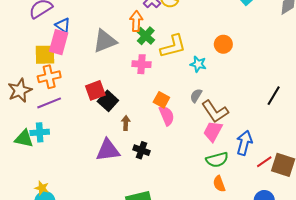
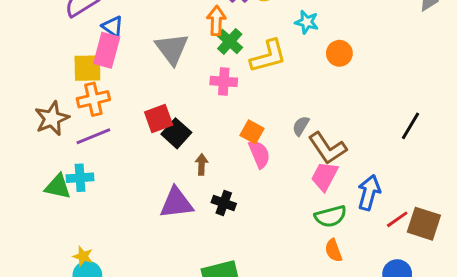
gray triangle: (105, 41) -> (172, 49), turned -45
cyan star: (198, 64) -> (307, 22), moved

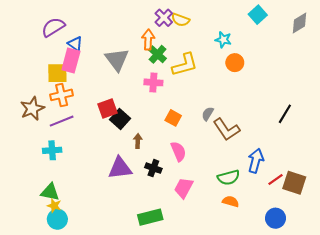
cyan star: (307, 22) -> (223, 40), moved
pink semicircle: (259, 154) -> (178, 151), moved
pink trapezoid: (325, 176) -> (184, 188), moved
green triangle: (58, 187) -> (50, 192), moved
orange semicircle: (333, 250) -> (231, 201), turned 126

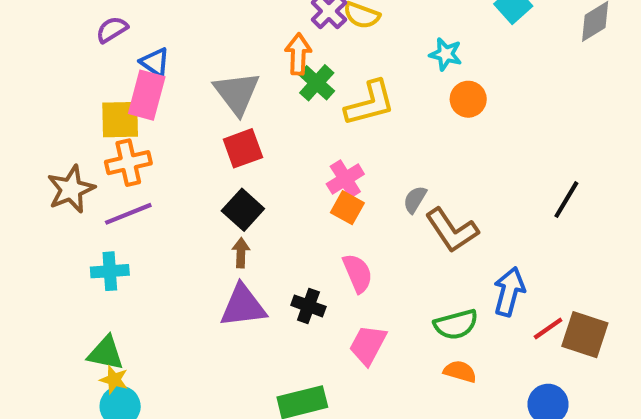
purple semicircle: (53, 27) -> (112, 30), size x0.7
pink cross: (153, 82) -> (345, 179), moved, turned -36
red square: (107, 109) -> (243, 148), moved
brown arrow: (138, 141) -> (241, 253), moved

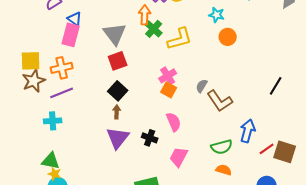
yellow square: (120, 120) -> (31, 61), moved
purple triangle: (243, 306) -> (118, 138), turned -45

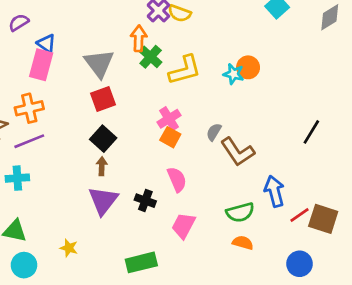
cyan star: (217, 15) -> (234, 74), moved
blue arrow: (248, 131) -> (274, 191), turned -30
yellow star: (55, 174) -> (69, 248), moved

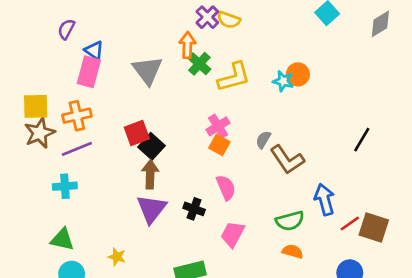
purple semicircle: (19, 23) -> (66, 29), turned -30
red square: (103, 99) -> (137, 133), moved
brown arrow: (102, 166) -> (150, 174), size x1.5

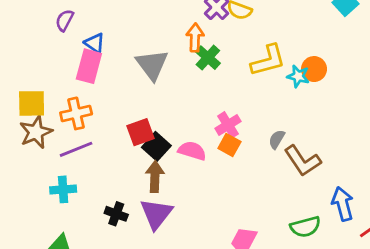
yellow L-shape: (234, 77) -> (268, 60), moved
pink semicircle: (226, 188) -> (192, 151), moved, turned -50
black cross: (194, 209) -> (116, 214), moved

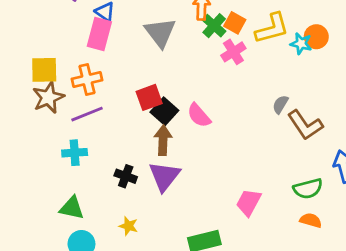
pink cross: (228, 125) -> (233, 52), moved
orange square: (229, 145) -> (235, 23), moved
pink semicircle: (192, 151) -> (199, 115), turned -148

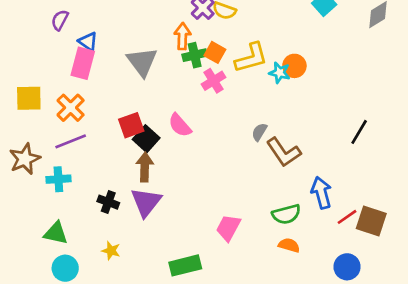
green cross: (214, 26) -> (195, 55), turned 35
orange cross: (87, 80) -> (71, 108), turned -32
brown star: (48, 97) -> (25, 159), moved
pink semicircle: (199, 115) -> (180, 125), moved

